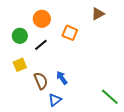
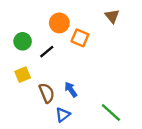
brown triangle: (98, 14) -> (112, 16), turned -40
orange circle: (42, 19) -> (59, 23), moved
green line: (110, 97) -> (111, 112), moved

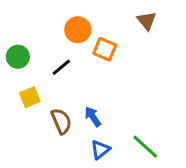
green circle: (23, 41) -> (18, 57), moved
blue triangle: (63, 115) -> (100, 150), moved

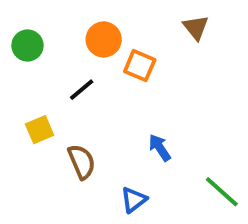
green circle: (18, 57) -> (27, 45), moved
blue arrow: (93, 117) -> (160, 148), moved
green line: (145, 147) -> (222, 192), moved

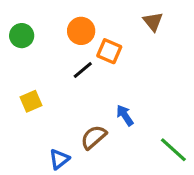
black line: (82, 90) -> (83, 70), moved
brown semicircle: (82, 162) -> (94, 137), moved, turned -108
blue triangle: (134, 200) -> (59, 159), moved

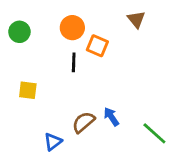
black line: (83, 70) -> (74, 62), turned -48
yellow square: (31, 101) -> (28, 90), turned 30
blue arrow: (125, 115) -> (111, 117), moved

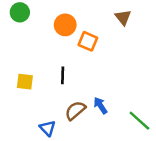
green circle: (19, 32) -> (20, 12), moved
black line: (74, 62) -> (63, 75), moved
blue triangle: (53, 142) -> (48, 128), turned -36

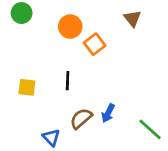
orange square: (88, 41) -> (95, 44), turned 30
blue arrow: (100, 106) -> (108, 113), turned -120

